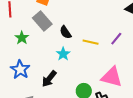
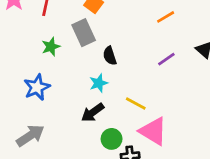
purple line: (116, 39) -> (166, 59), moved
yellow line: (91, 42) -> (136, 103), moved
black arrow: (49, 79) -> (93, 112), moved

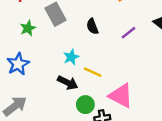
black semicircle: (110, 56) -> (92, 26), moved
yellow line: (136, 103) -> (93, 72), moved
black arrow: (93, 112) -> (68, 83), turned -114

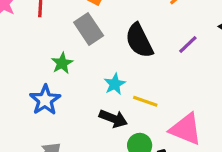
black semicircle: (92, 26) -> (139, 41), size x1.6
green star: (28, 28) -> (62, 63), moved

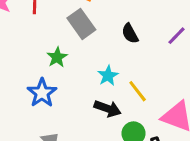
black semicircle: (139, 41) -> (130, 33), size x0.6
yellow line: (145, 101) -> (138, 91), turned 35

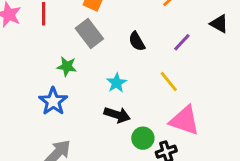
green star: (57, 57) -> (67, 66), turned -30
yellow line: (138, 91) -> (169, 82), moved

